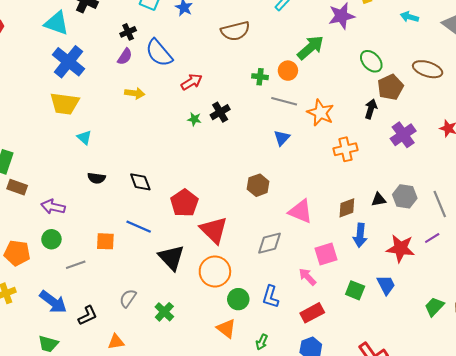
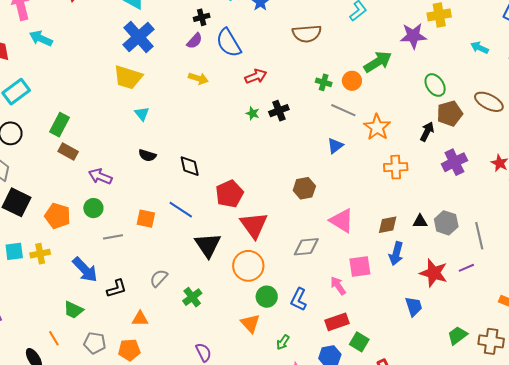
green square: (355, 290) -> (359, 342), moved

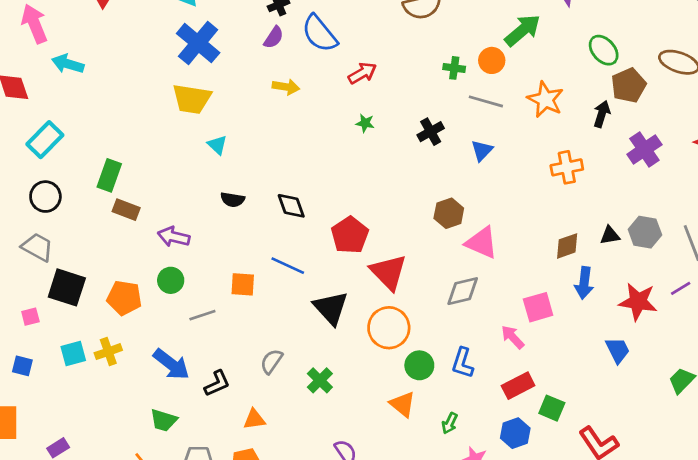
black cross: (279, 111) -> (431, 132), moved
orange star: (377, 127) -> (545, 99), moved
pink triangle: (342, 221) -> (482, 243), moved

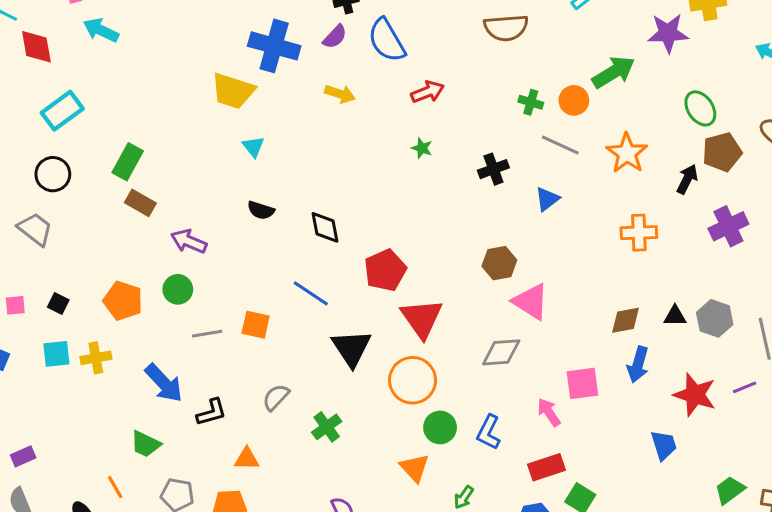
blue cross: (198, 43) -> (274, 46), moved, turned -33
orange square: (243, 284) -> (256, 325), moved
black square: (67, 287) -> (58, 303), moved, size x0.5

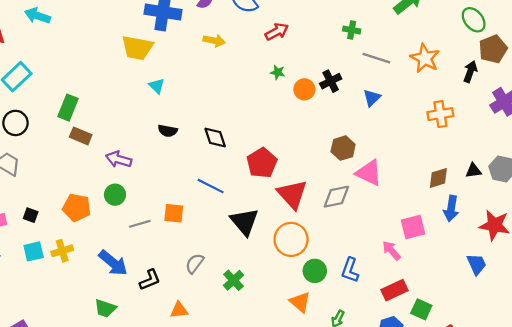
orange circle: (574, 100) -> (304, 89), moved
gray diamond: (501, 352) -> (336, 197), moved

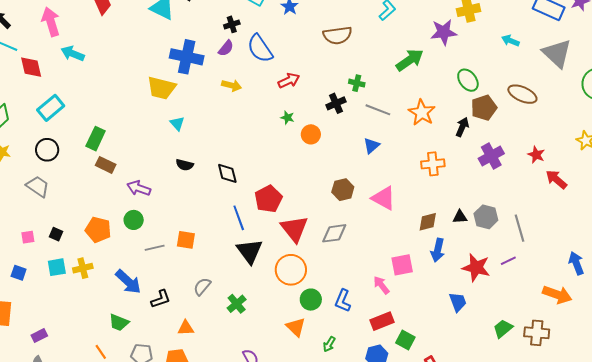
black cross: (331, 81) -> (336, 103), moved
pink triangle: (369, 173) -> (384, 198), moved
blue line: (211, 186) -> (239, 218), moved, turned 40

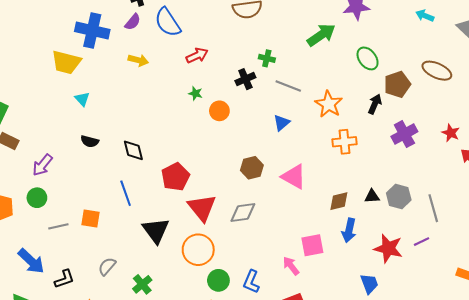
green ellipse: (468, 80) -> (368, 58), moved
orange star: (422, 112) -> (329, 104), moved
purple arrow: (139, 188) -> (42, 165), turned -70
blue line: (239, 218) -> (126, 193), moved

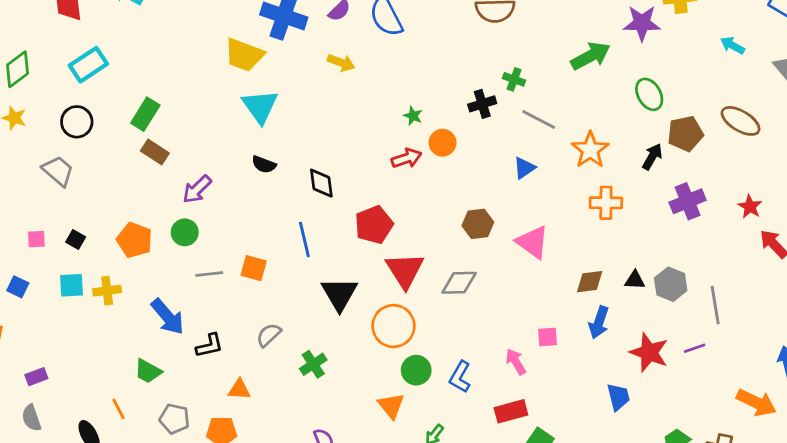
red arrow: (197, 55) -> (407, 158), moved
cyan triangle: (82, 99) -> (260, 106), size x1.8
pink square: (312, 245) -> (548, 337), size x0.7

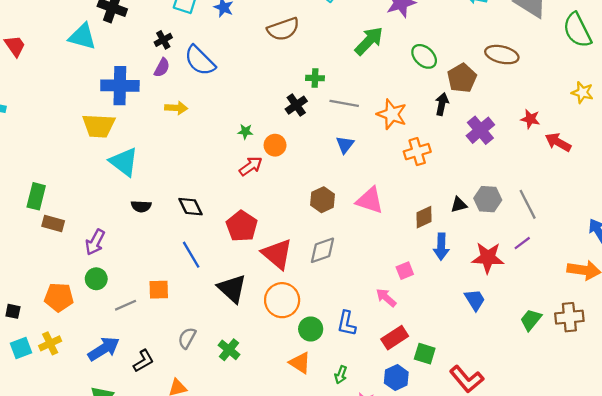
blue arrow: (168, 317) -> (104, 349), turned -64

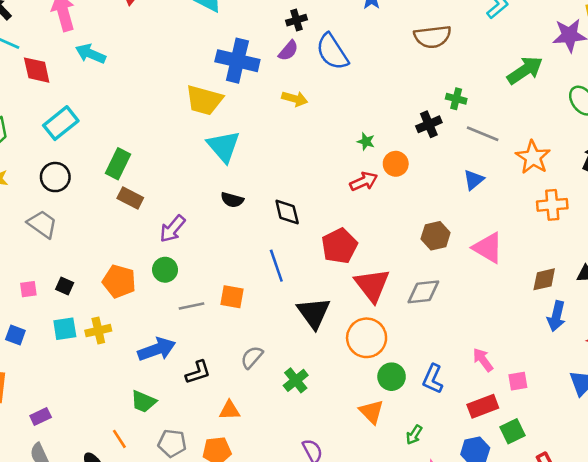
pink square: (405, 271) -> (518, 381), moved
green square: (425, 354) -> (512, 431), turned 35

